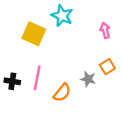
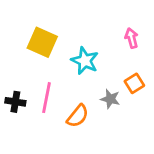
cyan star: (62, 16) -> (85, 61), moved

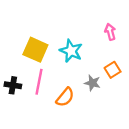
yellow square: (42, 42) -> (35, 50), moved

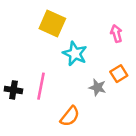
yellow square: (35, 50) -> (52, 23), moved
orange semicircle: (65, 97) -> (70, 116), moved

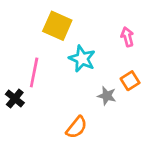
pink line: (41, 86) -> (34, 72), moved
black cross: (13, 90) -> (15, 99), turned 30

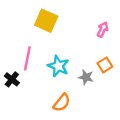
pink arrow: (127, 37) -> (103, 30), turned 40
cyan star: (82, 59) -> (58, 66), moved

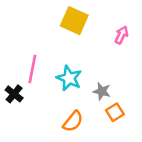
yellow square: (46, 21) -> (74, 21), moved
orange square: (105, 65) -> (115, 112), moved

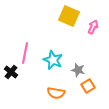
yellow square: (74, 21) -> (69, 16), moved
orange semicircle: (73, 121) -> (56, 93), turned 60

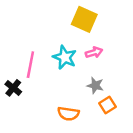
pink arrow: (93, 27) -> (94, 52), moved, turned 48
cyan star: (53, 60) -> (65, 57), moved

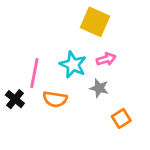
gray star: (95, 85) -> (99, 88), moved
orange semicircle: (68, 114) -> (55, 99), moved

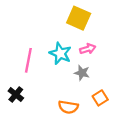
black cross: (15, 99) -> (16, 94), moved
orange semicircle: (55, 99) -> (68, 107), moved

